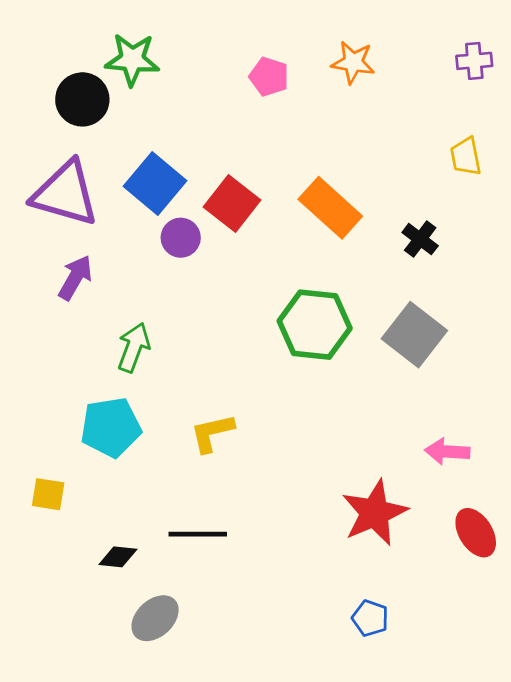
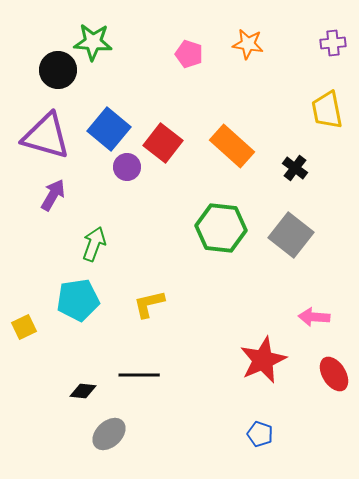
yellow trapezoid: (466, 156) -> (327, 110), size x1.4
yellow square: (48, 494) -> (24, 327), moved, turned -35

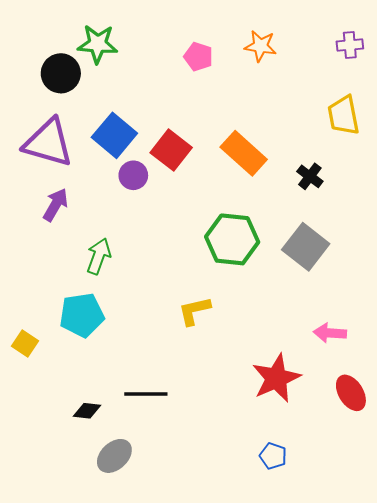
yellow L-shape: (149, 304) -> (194, 311), moved
yellow square: (24, 327) -> (25, 343), turned -30

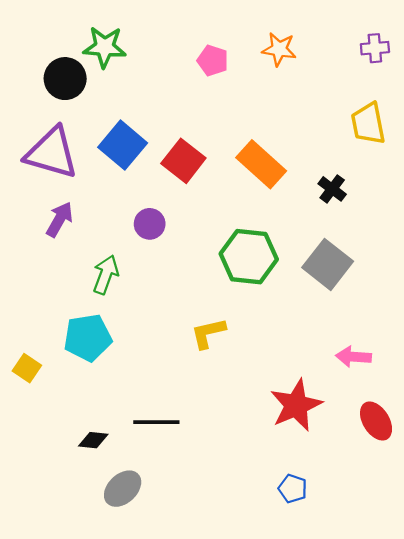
purple circle: (133, 175) -> (150, 224), moved

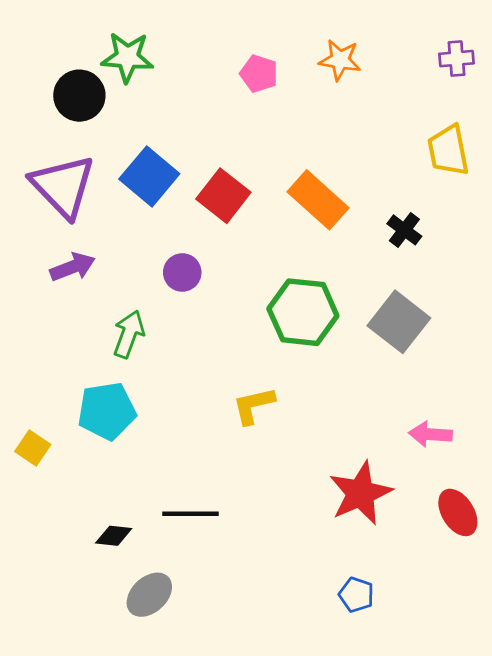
purple triangle: (52, 153) -> (63, 186), turned 30
purple arrow: (59, 219) -> (73, 267), turned 39

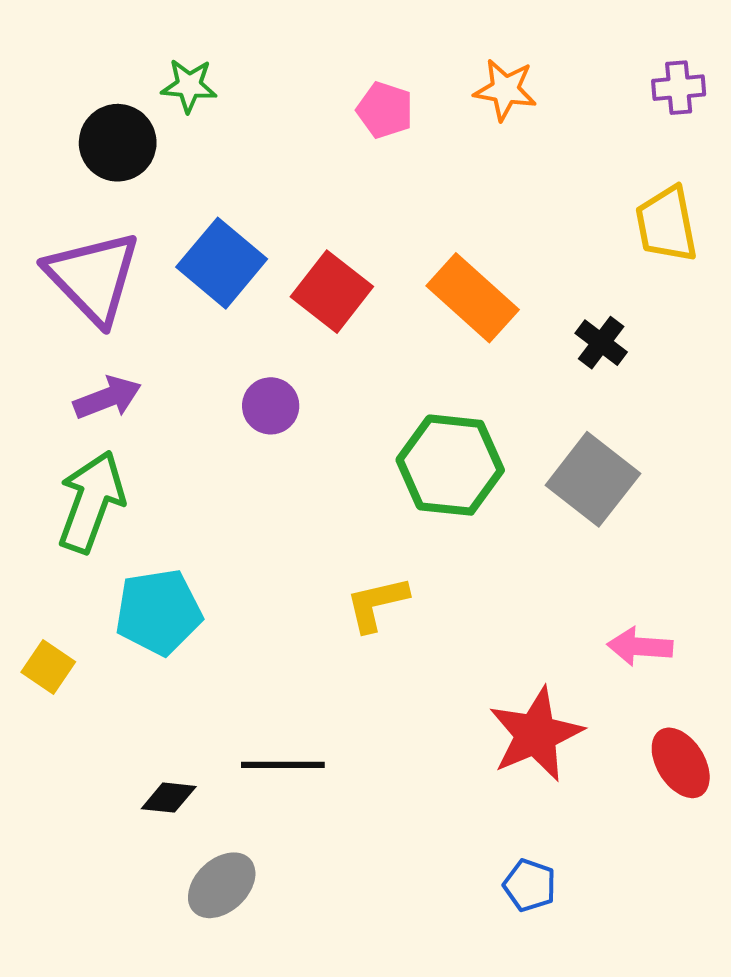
green star: (127, 57) -> (189, 86), size x0.7
green arrow: (129, 334) -> (91, 502), moved, size x1.4

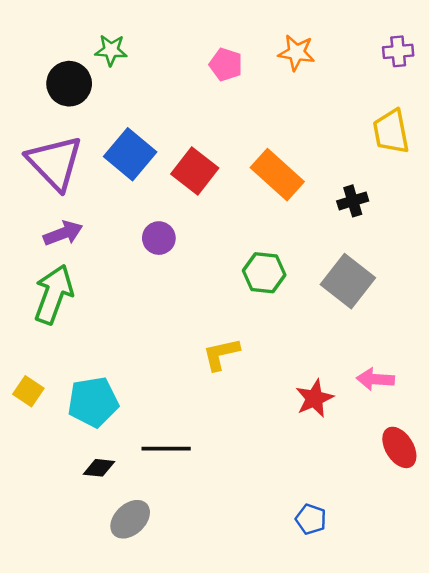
black cross: (601, 343) -> (353, 201), turned 36
green hexagon: (450, 465) -> (264, 273), size x0.7
cyan pentagon: (158, 612) -> (93, 402), moved
red star: (536, 734) -> (314, 398), moved, size x0.7

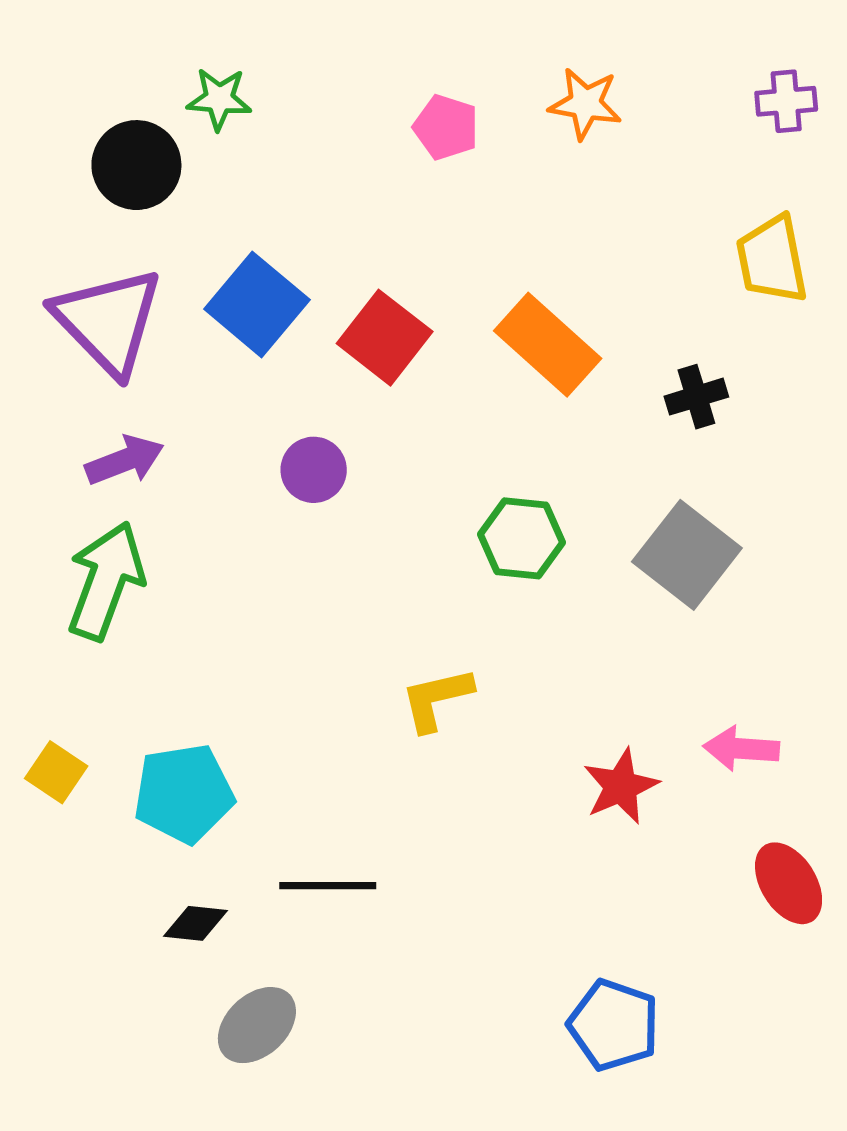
blue pentagon: (311, 519) -> (614, 1025), size x1.5

